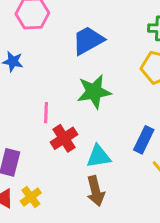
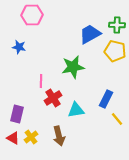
blue trapezoid: (88, 40) -> (90, 34), moved
brown arrow: (96, 191) -> (59, 136), moved

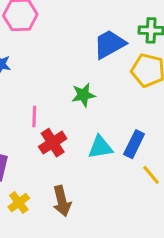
green star: (73, 67) -> (83, 95), size x0.7
cyan triangle: (76, 110) -> (100, 147), moved

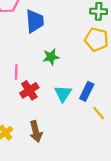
blue trapezoid: (110, 44) -> (35, 21), moved, turned 115
cyan triangle: (100, 147) -> (63, 94), turned -48

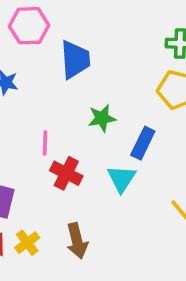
red cross: (29, 90) -> (66, 173), turned -30
blue rectangle: (87, 91) -> (143, 143), moved

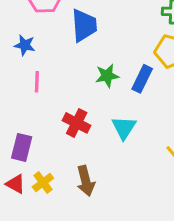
pink line: (45, 143) -> (37, 82), moved
blue rectangle: (143, 143) -> (142, 79), moved

